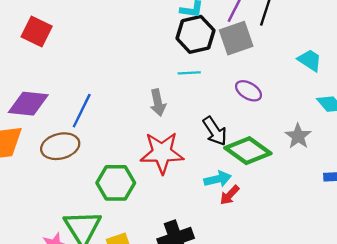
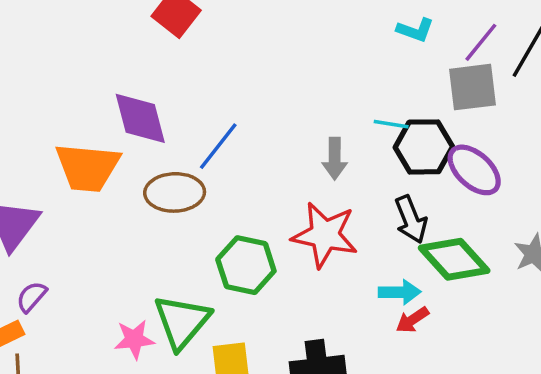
black hexagon: (195, 34) -> (424, 147), moved
purple ellipse: (249, 91) -> (474, 170), size x1.4
purple diamond: (28, 104) -> (140, 118), turned 57

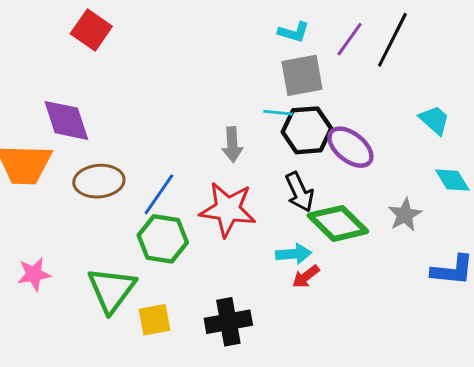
gray square: (473, 87) -> (302, 75), moved
blue line: (218, 146) -> (159, 194), moved
pink star: (134, 339) -> (34, 274), moved

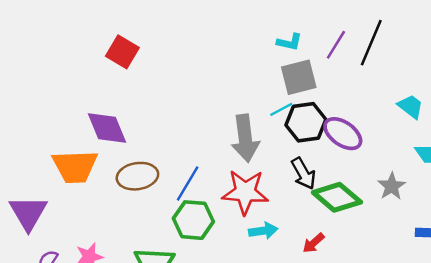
cyan line: (278, 113) -> (281, 109), turned -30
gray arrow: (232, 145) -> (245, 138), size x1.6
cyan arrow: (294, 254) -> (263, 231), moved

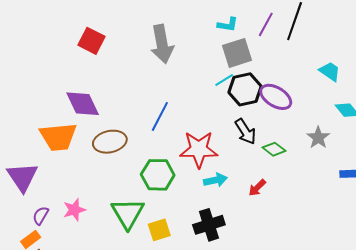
gray arrow: (245, 138) -> (162, 44), moved
blue line: (188, 184) -> (160, 116), moved
green diamond: (337, 197) -> (274, 149), size x0.6

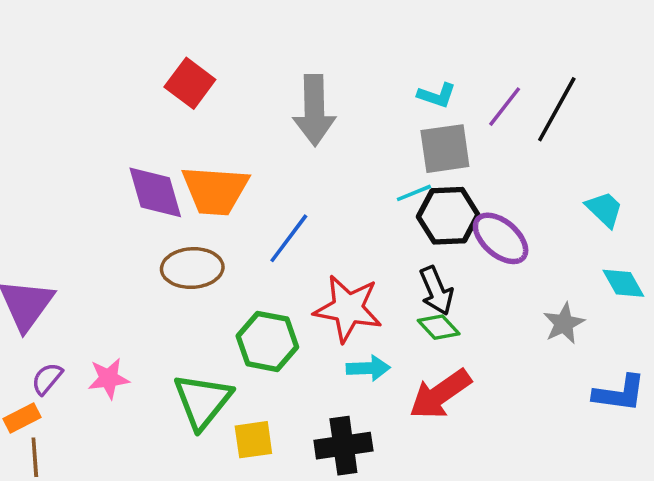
orange trapezoid: (58, 137) -> (215, 190), moved
green diamond: (274, 149) -> (439, 327), moved
red arrow: (257, 188) -> (440, 394), size x1.8

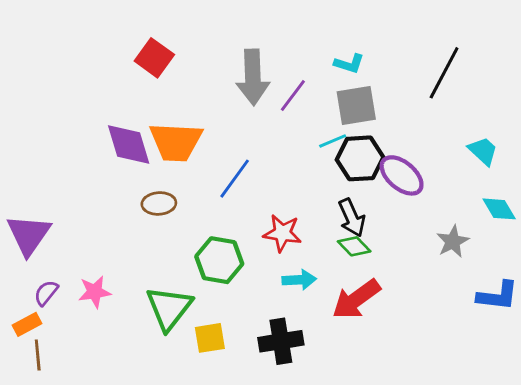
purple line: (505, 107) -> (293, 96), moved
brown ellipse: (192, 268) -> (159, 203), size x0.7
red star: (348, 309) -> (282, 233), size x0.7

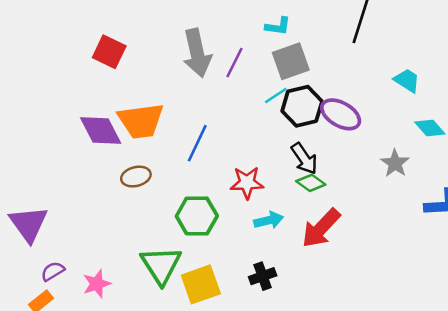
pink star: (95, 292) -> (97, 284), moved
purple semicircle: (46, 293) -> (53, 271), turned 30
yellow square: (210, 338) -> (201, 284), size x1.4
black cross: (281, 341) -> (263, 276), size x0.7

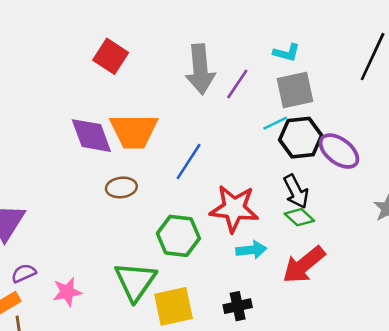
red star: (247, 183) -> (234, 208), size x1.4

